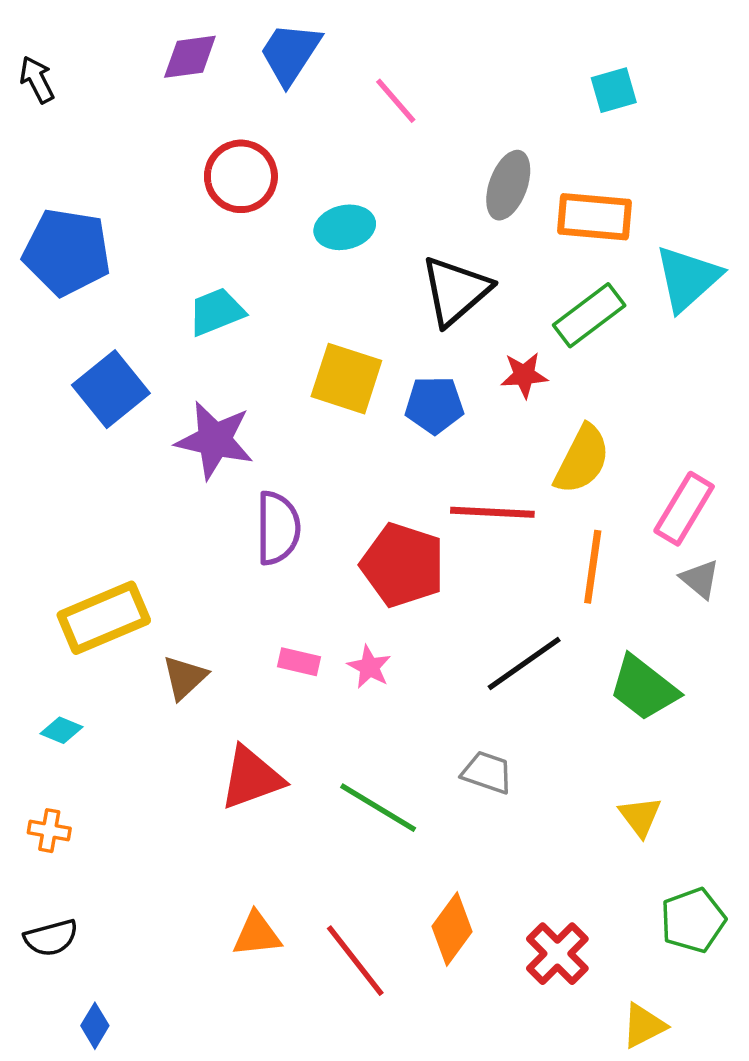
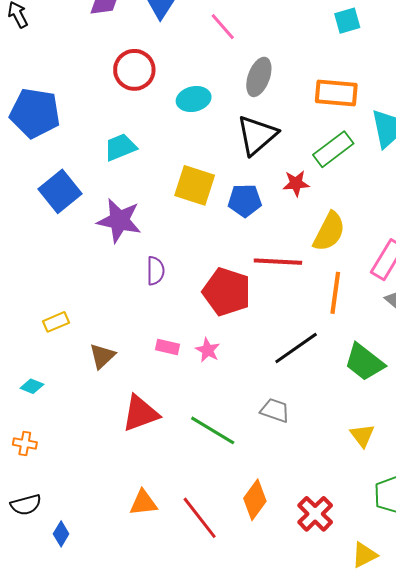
gray ellipse: (508, 185) -> (259, 77), moved
purple semicircle: (278, 528) -> (155, 271), size x0.7
yellow rectangle: (104, 618) -> (56, 322), size x0.5
blue diamond: (95, 1026) -> (61, 534), moved

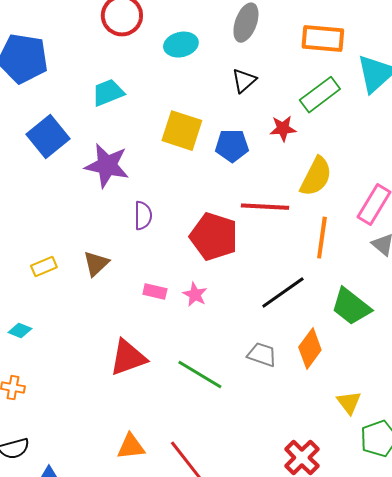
black triangle: (257, 135) -> (244, 81), size x0.6
brown triangle: (102, 356) -> (96, 264), moved
yellow triangle: (362, 435) -> (349, 403), moved
orange diamond: (255, 500) -> (310, 349), moved

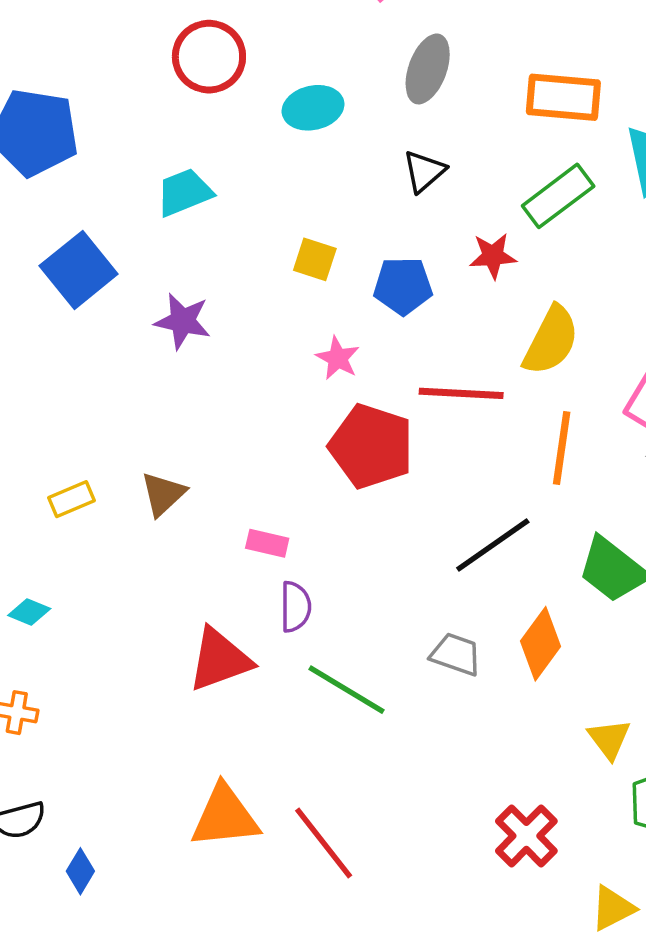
yellow square: (182, 131) -> (315, 259), size x0.6
purple star: (107, 166) -> (183, 321), size x0.7
purple semicircle: (143, 216) -> (295, 607), moved
pink star: (195, 295) -> (338, 358), moved
orange triangle: (131, 447) -> (225, 817), size x1.4

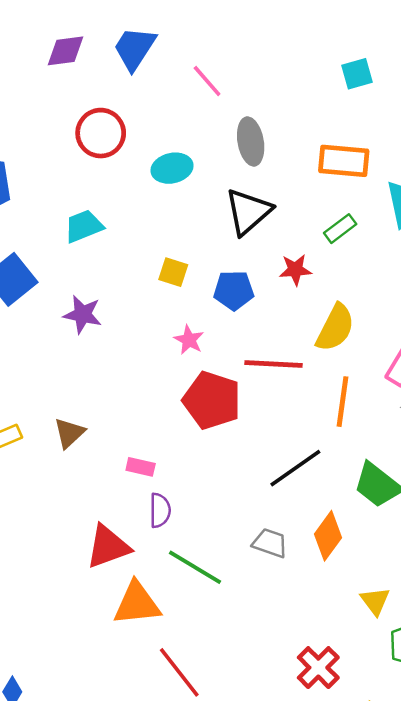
gray ellipse: (428, 69) -> (251, 142), turned -30
black triangle: (424, 171) -> (248, 212), size x1.6
green rectangle: (558, 196) -> (340, 229), size x0.7
orange triangle: (225, 817) -> (137, 603), moved

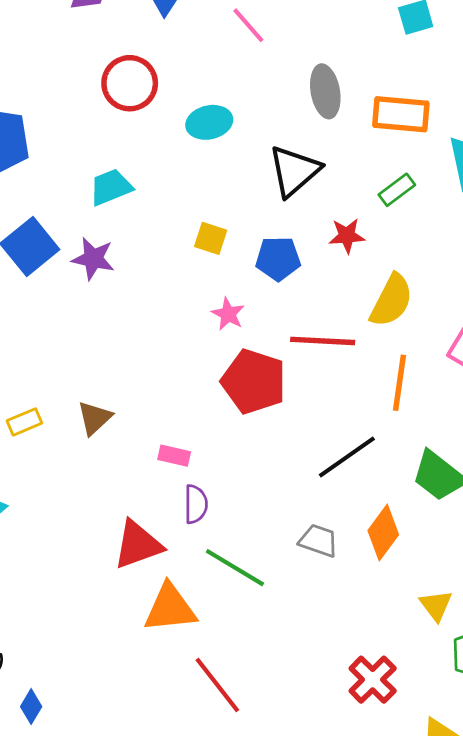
gray ellipse: (251, 142) -> (325, 91), moved
purple star: (83, 314) -> (93, 259), moved

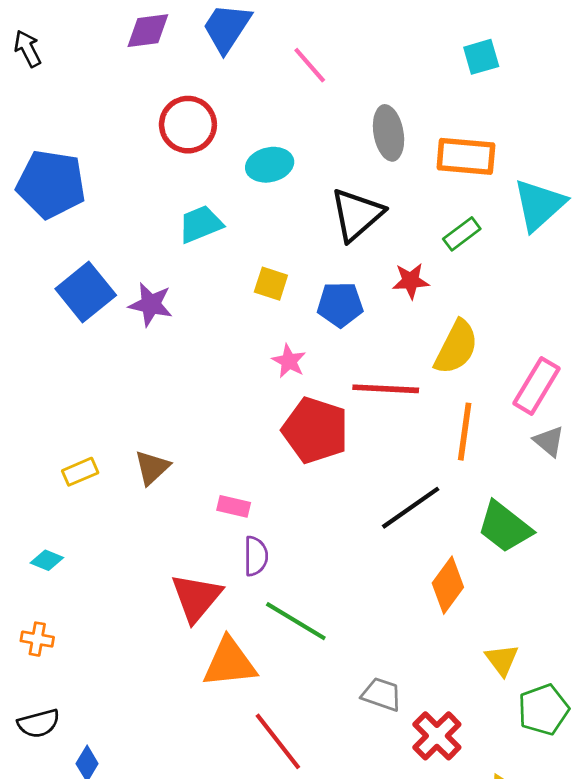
cyan trapezoid: (111, 187) -> (200, 224), moved
gray trapezoid: (319, 541) -> (382, 694), moved
red triangle: (138, 545) -> (196, 598), turned -30

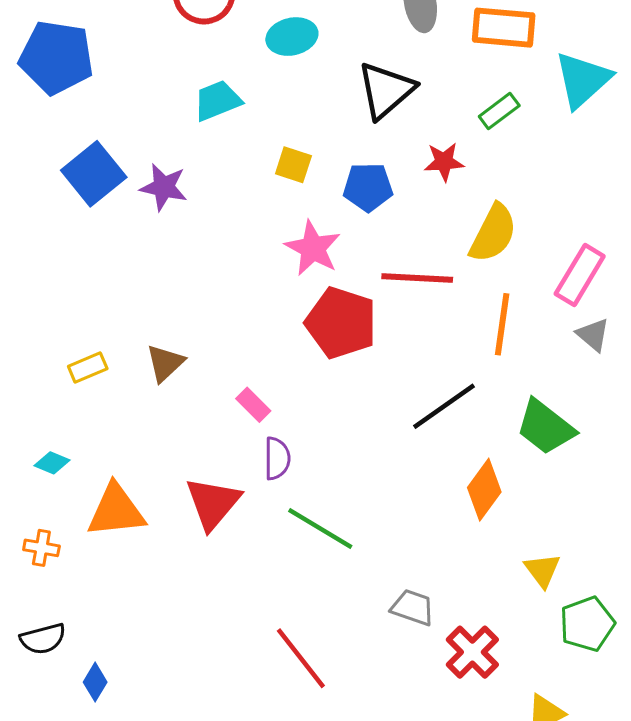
pink star: (289, 361) -> (313, 248), size x1.5
pink rectangle: (234, 506) -> (253, 405), turned 32
orange triangle: (229, 663) -> (116, 511), moved

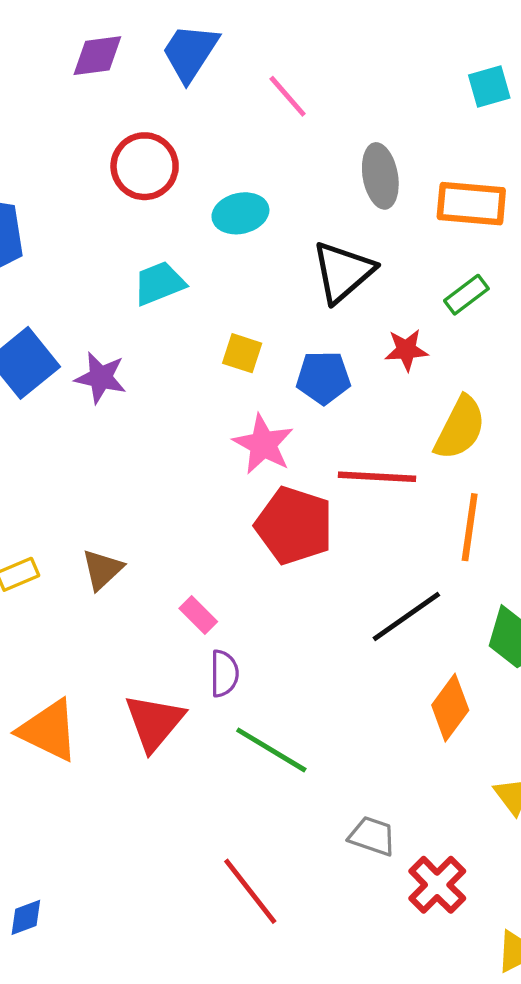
orange triangle: (116, 511) -> (49, 730), turned 32
blue diamond: (95, 682) -> (26, 917), turned 39

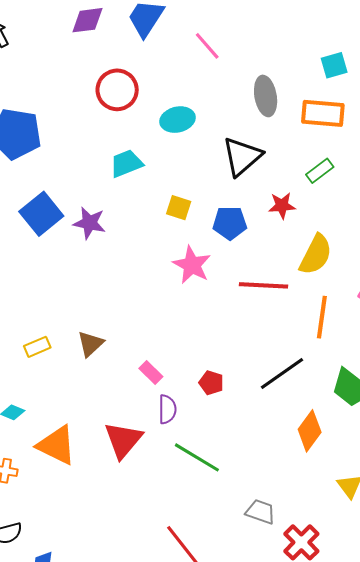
cyan square: (489, 87) -> (334, 65), moved
red pentagon: (294, 526) -> (211, 383), moved, size x0.5

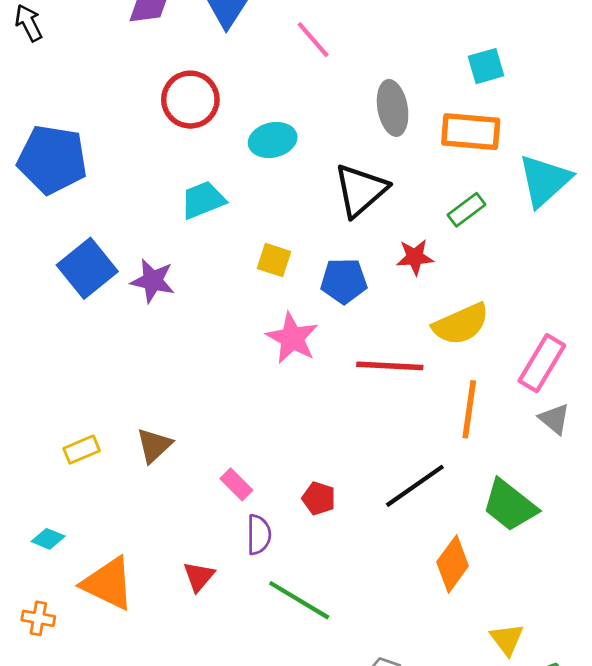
yellow semicircle: (316, 255) -> (461, 324), turned 39
red triangle: (123, 440) -> (199, 576), size x0.6

